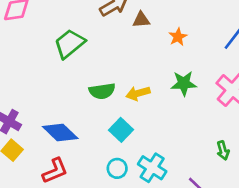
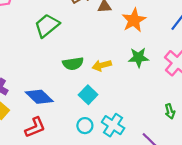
orange star: (178, 37) -> (134, 20), size x1.6

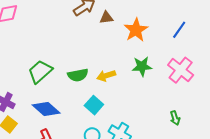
green trapezoid: (47, 25) -> (40, 72), moved

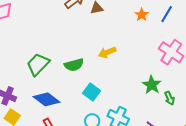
orange star: (136, 30) -> (142, 15), moved, size x0.6
green star: (142, 66) -> (152, 85), moved, turned -30
yellow arrow: (106, 76) -> (107, 52), moved

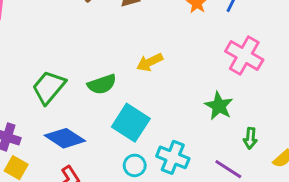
cyan square: (92, 92) -> (131, 123), size x1.4
green arrow: (170, 98) -> (250, 138), moved, turned 32

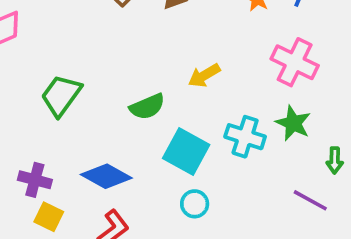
pink cross: (244, 55) -> (295, 62), moved
green trapezoid: (49, 87) -> (61, 95), moved
cyan cross: (173, 157) -> (245, 137), moved

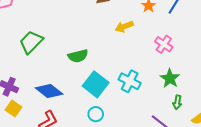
pink cross: (295, 62) -> (164, 44), size x0.7
yellow arrow: (204, 75) -> (124, 27), moved
green star: (293, 123) -> (170, 78), moved

